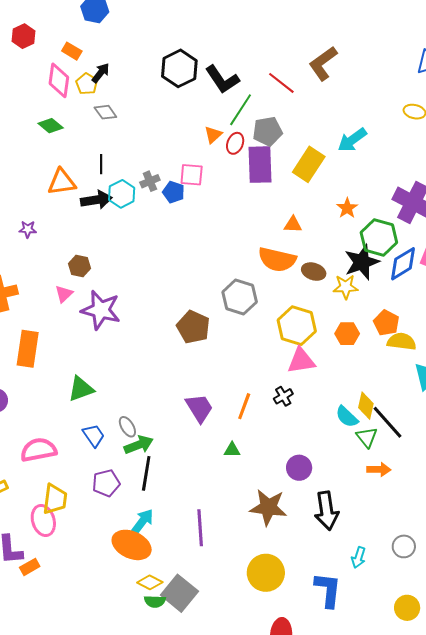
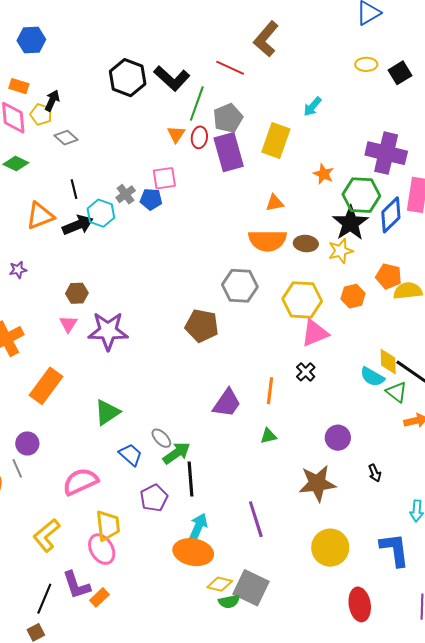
cyan arrow: (352, 140) -> (312, 107), size x0.7
orange rectangle: (28, 349) -> (46, 386), turned 42
purple trapezoid: (199, 408) -> (227, 403), turned 80
black arrow: (327, 511) -> (375, 473), size x0.5

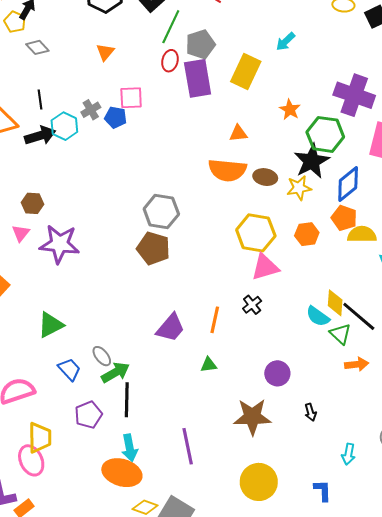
orange triangle: (176, 134) -> (105, 52), moved
blue diamond: (391, 215) -> (348, 184), moved
gray hexagon: (240, 286) -> (161, 212), moved
cyan arrow: (198, 527) -> (130, 448), turned 140
blue L-shape: (395, 550) -> (323, 491), size x0.6

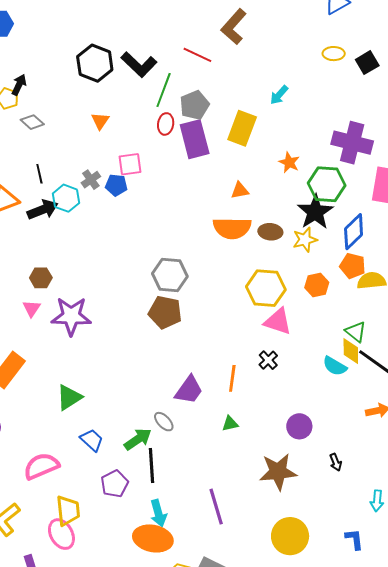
pink triangle: (265, 267) -> (278, 321), turned 40
green triangle: (340, 334) -> (356, 332), moved
gray ellipse: (102, 356) -> (164, 422), moved

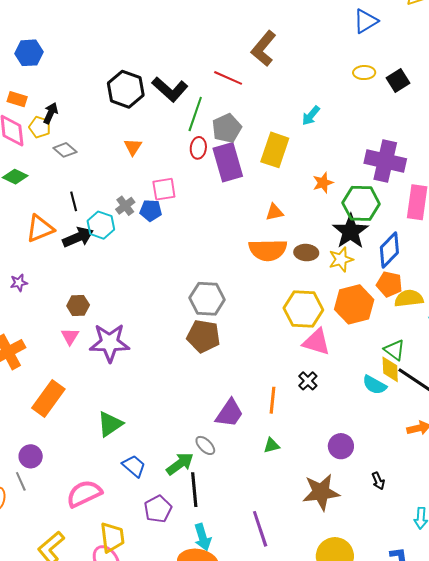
orange star: (289, 162) -> (323, 183), turned 30
orange hexagon: (317, 285) -> (354, 304), size x1.6

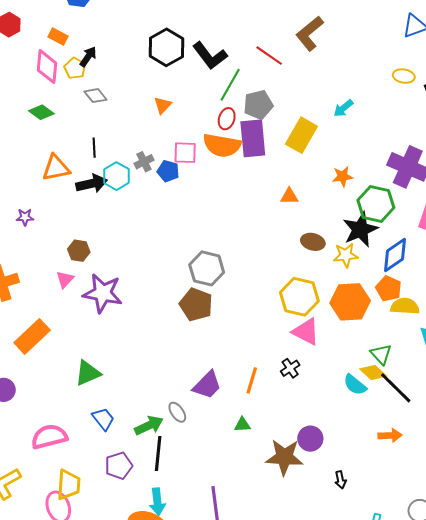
orange semicircle: (268, 250) -> (222, 145), moved
yellow diamond: (390, 369) -> (373, 372), turned -56
brown star: (321, 492) -> (284, 457), moved

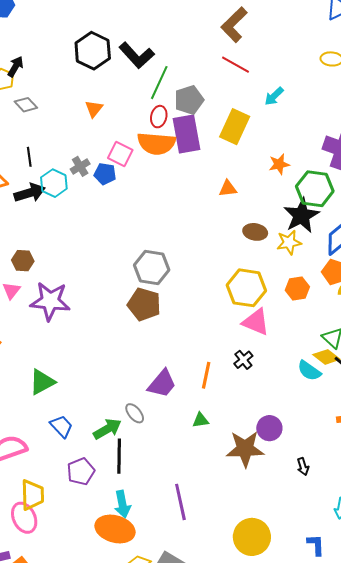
red line: (269, 56) -> (235, 65), moved
pink square: (185, 153) -> (120, 154), turned 30
orange hexagon: (350, 302) -> (297, 289), size x0.6

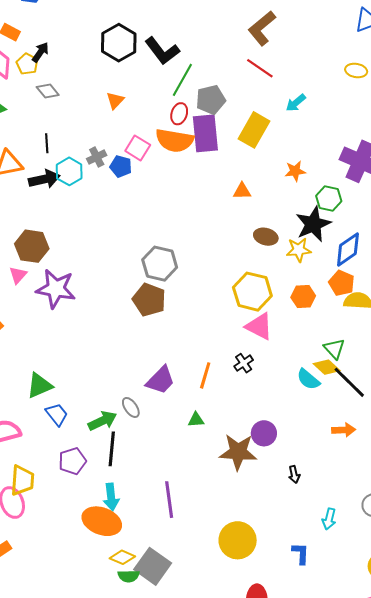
green hexagon: (315, 189) -> (329, 198), size x0.7
brown hexagon: (23, 261) -> (32, 246), size x1.5
green triangle: (42, 382) -> (39, 386), moved

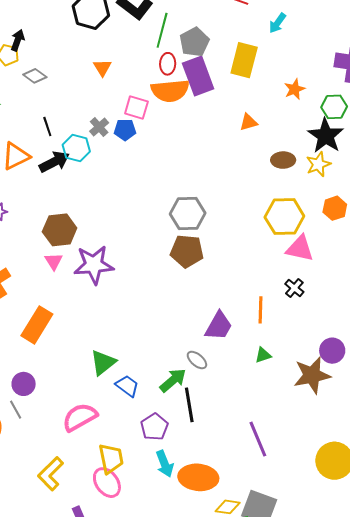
cyan arrow: (111, 497) -> (165, 464), moved

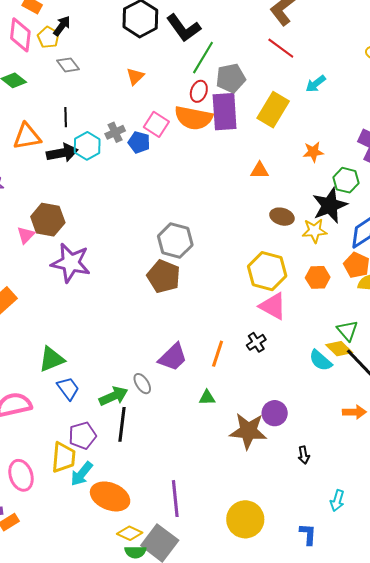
pink triangle: (54, 261) -> (26, 235), moved
purple line: (258, 439) -> (175, 499), moved
yellow trapezoid: (111, 459) -> (64, 457), moved
cyan arrow: (165, 464) -> (82, 474), turned 44

